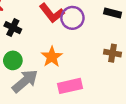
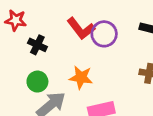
orange star: (52, 57) -> (81, 77), turned -30

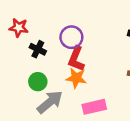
red L-shape: (81, 28) -> (76, 59), moved, turned 60
purple circle: (104, 34) -> (71, 37), moved

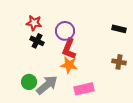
red star: (19, 28) -> (34, 23), moved
green circle: (38, 82) -> (29, 82), moved

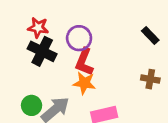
black rectangle: (119, 29) -> (150, 35), turned 32
black cross: (37, 41) -> (42, 51), size x1.5

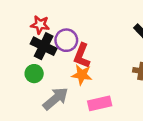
purple circle: (79, 38) -> (66, 40), moved
green circle: (32, 105) -> (34, 74), moved

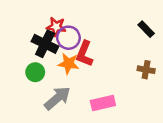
red star: (40, 25) -> (56, 27), moved
orange star: (82, 75) -> (68, 64), moved

